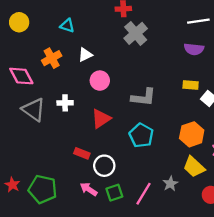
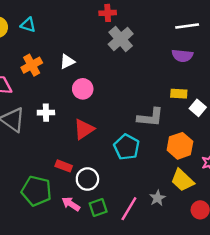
cyan triangle: (67, 26) -> (28, 25), moved
gray L-shape: (144, 97) -> (150, 117), moved
green pentagon: (43, 189) -> (36, 191), moved

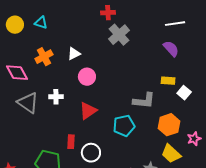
purple semicircle: (182, 56) -> (171, 49), turned -138
cyan pentagon: (127, 147) -> (124, 126), turned 30
red rectangle: (64, 166) -> (71, 142), turned 72

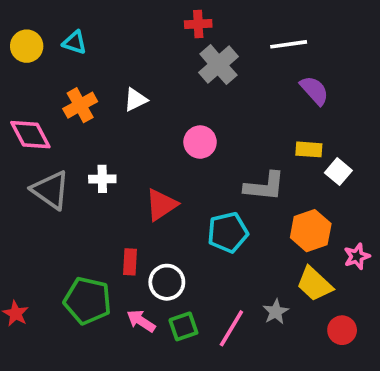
white line: (175, 24) -> (289, 44), moved
pink circle: (87, 77) -> (200, 142), moved

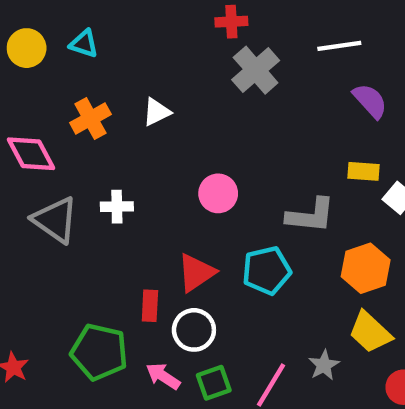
pink circle: (200, 142) -> (218, 193), moved
red triangle: (161, 205) -> (196, 273), moved

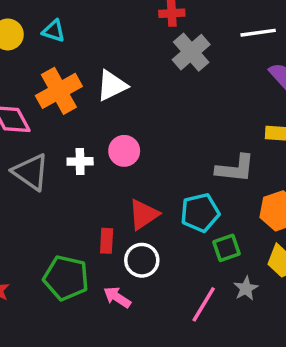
white triangle: (157, 112) -> (112, 86), size x1.4
orange cross: (90, 119) -> (59, 91), size x1.4
pink circle: (218, 193) -> (124, 151), moved
green square: (214, 383) -> (226, 248), moved

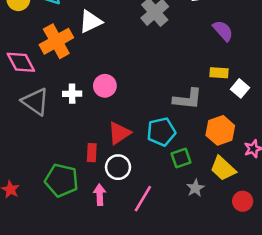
white triangle: (112, 86) -> (90, 22), moved
pink arrow: (117, 297) -> (100, 195), turned 54
pink line: (204, 304) -> (143, 199), moved

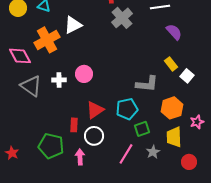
yellow rectangle: (219, 73) -> (171, 64), turned 48
yellow trapezoid: (223, 168) -> (174, 137), turned 45
pink line: (143, 199) -> (126, 154), moved

